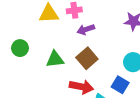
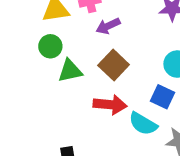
green circle: (20, 48) -> (50, 46), moved

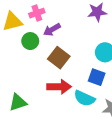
green circle: (50, 46) -> (30, 41), moved
green triangle: (70, 71) -> (18, 102), moved

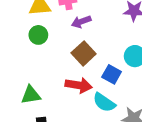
green circle: (30, 41) -> (38, 35), moved
blue square: (97, 77) -> (112, 74), moved

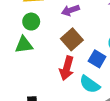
red arrow: (79, 85) -> (67, 68), turned 95
green triangle: (31, 95) -> (24, 45), moved

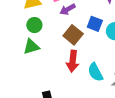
blue square: (97, 59) -> (95, 24), moved
cyan semicircle: (90, 84) -> (95, 72), turned 36

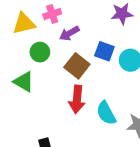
green circle: (34, 25) -> (40, 52), moved
green triangle: (31, 47) -> (24, 82), turned 48

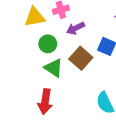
green triangle: (24, 82) -> (54, 68), moved
red arrow: (77, 99) -> (45, 102), moved

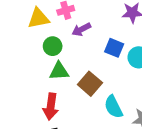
brown square: (81, 58) -> (90, 84), moved
green triangle: (54, 68) -> (59, 71), turned -36

